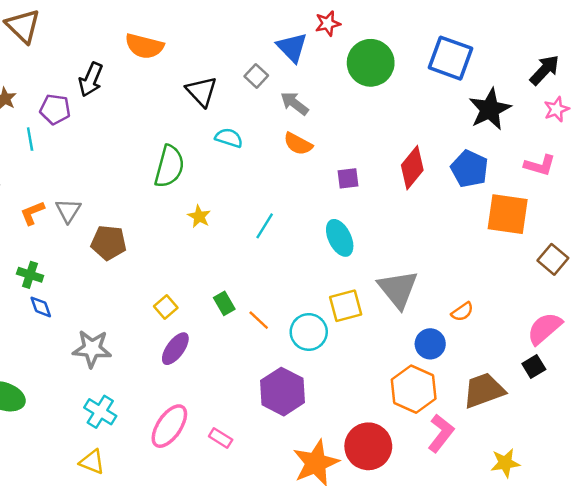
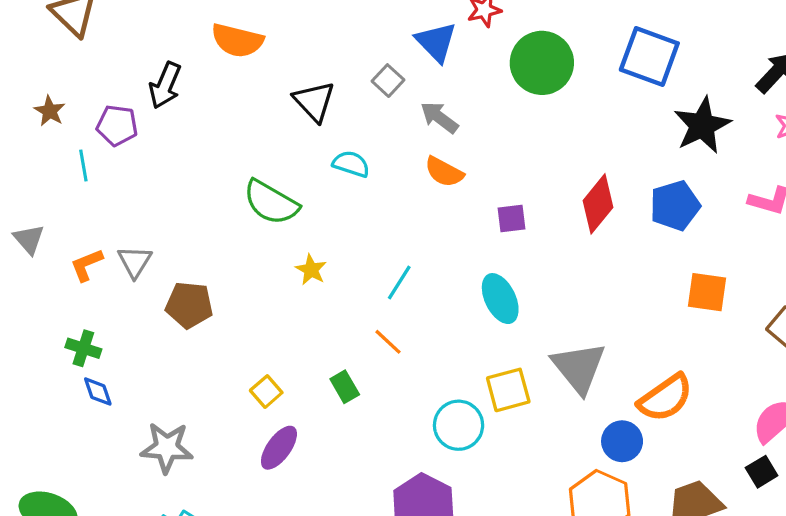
green semicircle: (169, 166) -> (271, 202), turned 105
blue pentagon: (470, 169) -> (675, 206), turned 30
orange square: (508, 214) -> (707, 292), moved, size x0.7
orange semicircle: (462, 312) -> (665, 398), size x1.8
orange line: (259, 320) -> (388, 342), moved

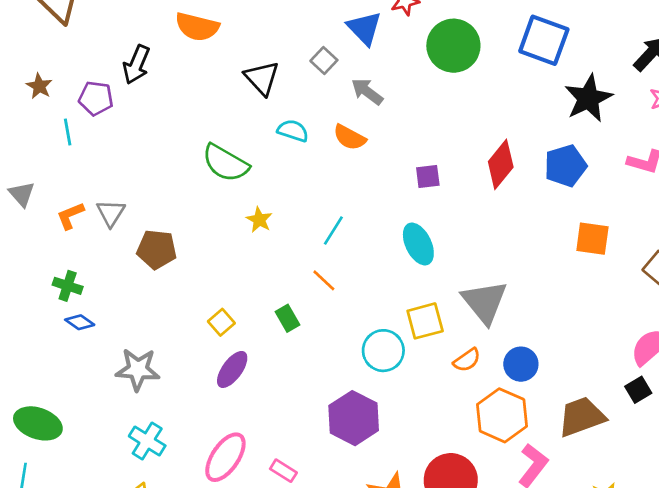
orange semicircle: (444, 172) -> (350, 137), moved
blue diamond: (98, 392) -> (80, 322), turned -36
orange semicircle: (665, 398) -> (467, 360), moved, size x0.6

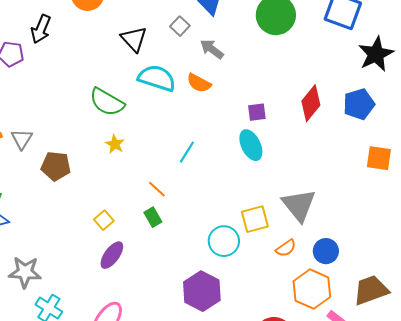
cyan semicircle: (293, 131) -> (157, 78), size x1.6
yellow star: (259, 220) -> (115, 144), moved
cyan ellipse: (418, 244) -> (251, 145), moved
orange line: (324, 280) -> (157, 189), moved
gray star: (138, 369) -> (25, 272), moved

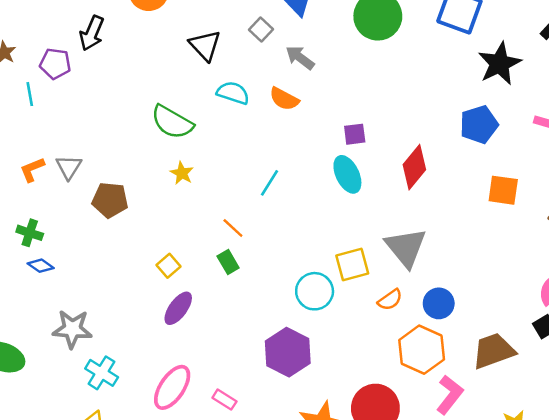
cyan semicircle: (157, 78) -> (233, 93), size x0.7
red diamond: (311, 103) -> (414, 167), moved

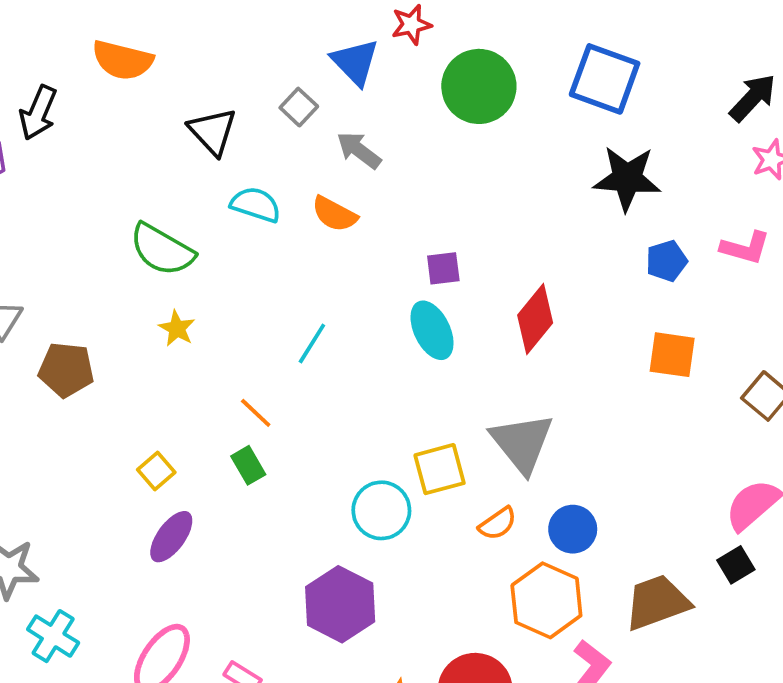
black star: (500, 64) -> (627, 178), moved, turned 30
blue pentagon: (479, 124) -> (666, 261), moved, size x0.7

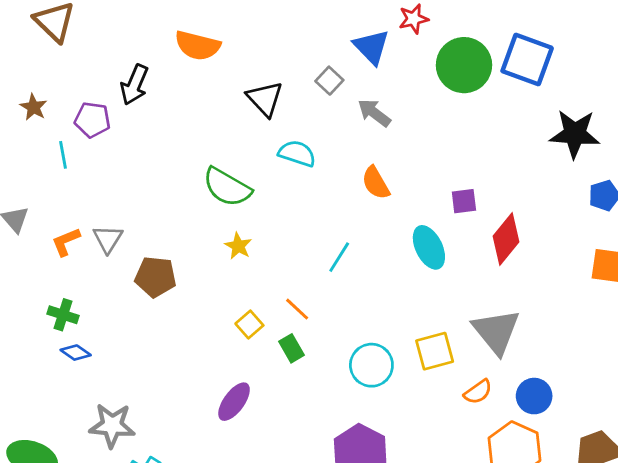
blue square: (605, 79) -> (527, 59), moved
orange semicircle: (334, 214) -> (376, 183), moved, turned 32
purple square: (443, 268) -> (464, 201), moved
yellow square: (156, 471) -> (249, 325), moved
cyan circle: (381, 510) -> (371, 365), moved

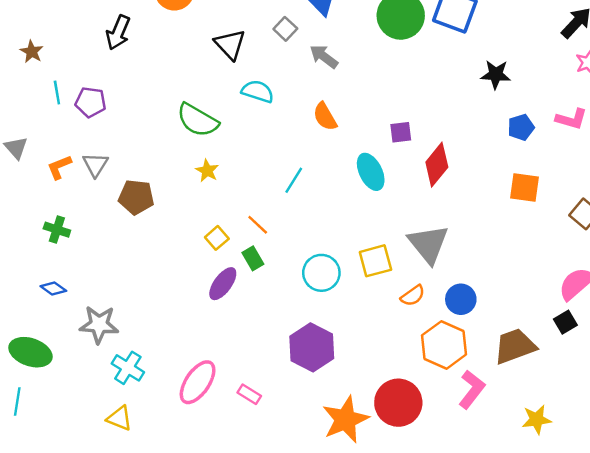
purple pentagon: (92, 120) -> (91, 102), moved
black star: (575, 134) -> (496, 74), size x0.7
blue diamond: (76, 353) -> (53, 288), moved
purple ellipse: (234, 402) -> (223, 284), moved

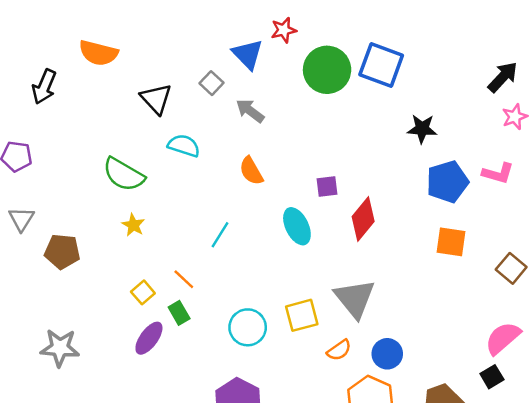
blue pentagon: (521, 127) -> (447, 182), size x1.6
gray star: (99, 325) -> (60, 348), moved

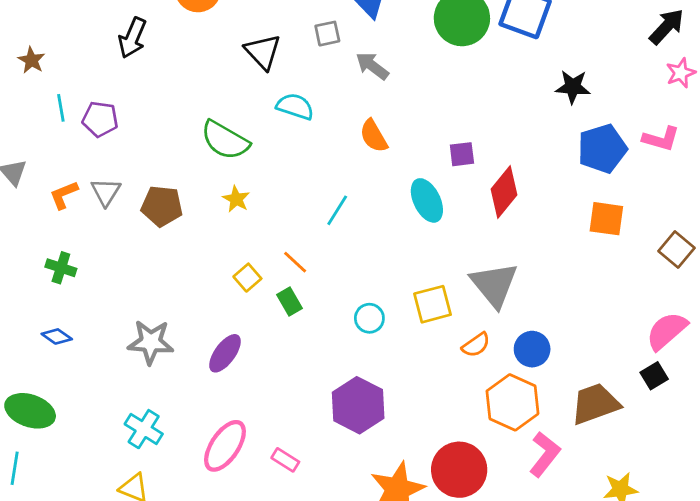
gray square: (212, 83) -> (327, 34), turned 35
brown pentagon: (62, 252) -> (162, 206), moved
cyan circle: (248, 327) -> (369, 318), size x0.7
purple ellipse: (149, 338) -> (225, 353), moved

